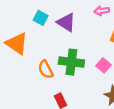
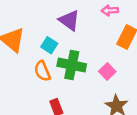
cyan square: (41, 18) -> (49, 45), moved

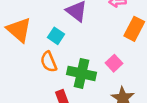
green cross: (72, 65) -> (81, 73), moved

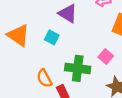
orange semicircle: (49, 62) -> (44, 78), moved

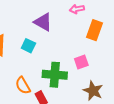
pink square: (106, 57) -> (81, 62), turned 32

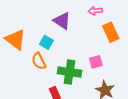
orange rectangle: (94, 30) -> (111, 32), turned -48
orange semicircle: (23, 86) -> (39, 61), moved

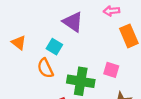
orange triangle: (15, 39) -> (19, 43), size x0.6
pink square: (96, 62) -> (111, 70), turned 32

